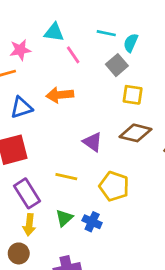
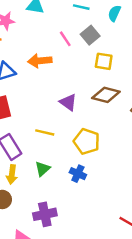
cyan semicircle: (131, 43) -> (114, 13), moved
pink line: (73, 55) -> (65, 39), moved
blue cross: (92, 222) -> (78, 174), moved

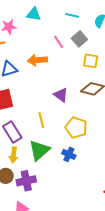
yellow line: (45, 132) -> (41, 120), turned 63
green triangle: (43, 169) -> (39, 150), size x1.6
purple cross: (45, 214) -> (26, 181), moved

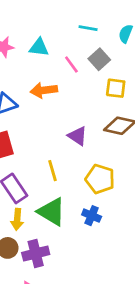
cyan triangle: (34, 14) -> (39, 47), moved
green triangle: (39, 150) -> (52, 212), turned -45

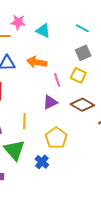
pink line: (71, 65) -> (57, 80), moved
yellow square: (116, 88) -> (78, 75), moved
purple triangle: (77, 136) -> (50, 102), turned 42

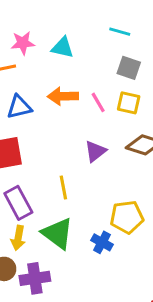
gray square: (83, 53) -> (129, 68), turned -35
pink line: (57, 80) -> (98, 102), moved
yellow pentagon: (56, 138) -> (127, 217), moved, turned -30

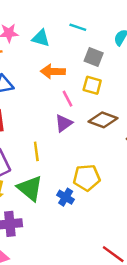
cyan line: (120, 32) -> (78, 27), moved
orange arrow: (63, 96) -> (53, 71), moved
pink line: (98, 102) -> (67, 99), moved

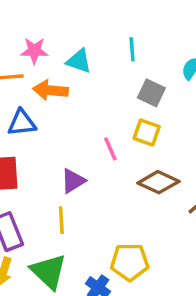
cyan line: (78, 27) -> (132, 49), turned 63
orange arrow: (53, 71) -> (50, 90), moved
purple triangle: (64, 123) -> (73, 181), moved

